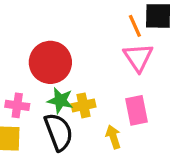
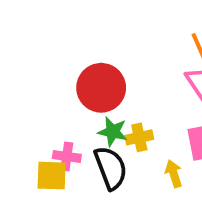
pink cross: (17, 105) -> (67, 156), moved

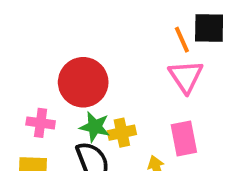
pink cross: (67, 156) -> (41, 123), moved

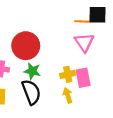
orange line: (182, 40) -> (82, 21), turned -64
yellow cross: (122, 133) -> (68, 74), moved

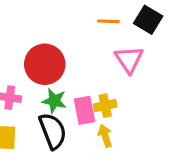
black square: (98, 15) -> (148, 20), turned 30
orange line: (82, 21) -> (108, 21), moved
pink rectangle: (83, 78) -> (84, 110), moved

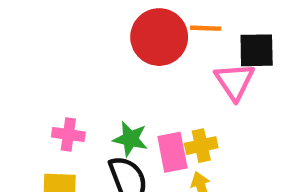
black square: (148, 20) -> (257, 50), moved, turned -32
red circle: (45, 64) -> (159, 37), moved

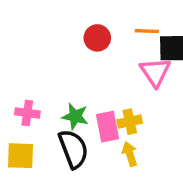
orange line: (206, 28) -> (147, 31), moved
red circle: (159, 37) -> (97, 38), size x0.6

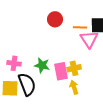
orange line: (147, 31) -> (80, 27), moved
black semicircle: (73, 149) -> (27, 84), moved

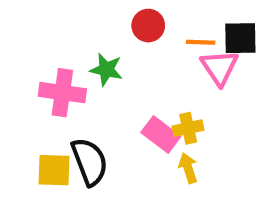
pink cross: (14, 63) -> (62, 93), moved, size x1.5
green star: (42, 65) -> (106, 70), moved
pink rectangle: (61, 71) -> (161, 134), turned -42

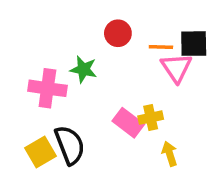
yellow arrow: (188, 168) -> (170, 154), moved
yellow square: (54, 170) -> (41, 152), turned -32

